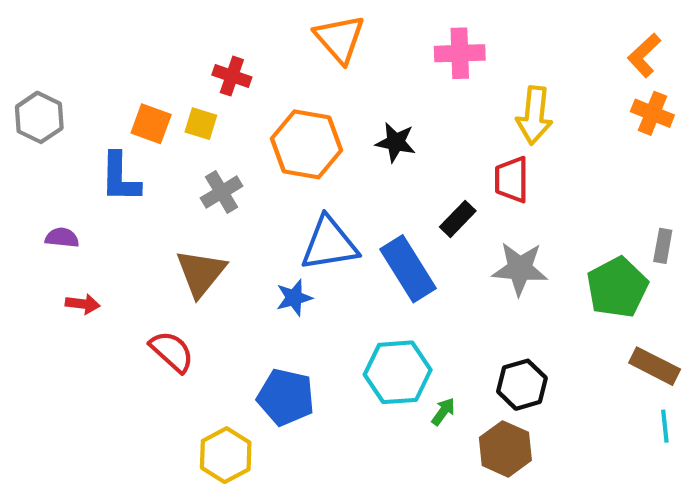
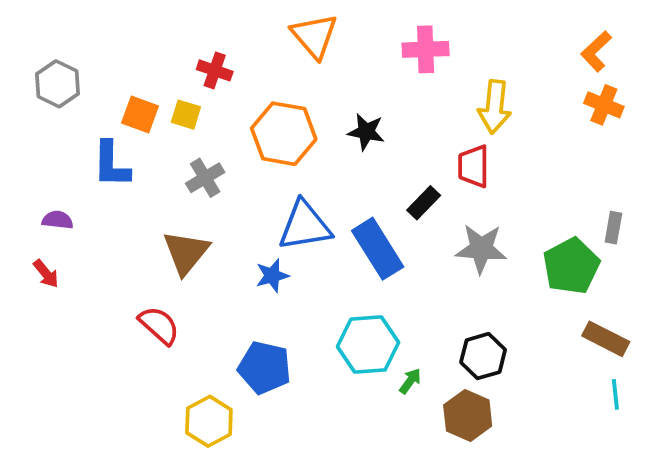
gray hexagon: (39, 117) -> (58, 84), moved
red arrow: (83, 304) -> (46, 274), moved, turned 44

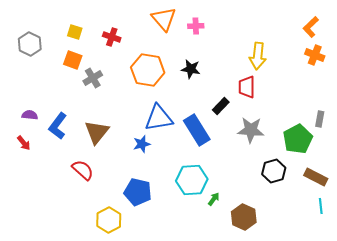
pink cross: (426, 49) -> (196, 26), moved, size x0.7
yellow square: (186, 115) -> (75, 32), moved
blue L-shape: (111, 164) -> (58, 126), moved, turned 36
gray cross: (205, 178) -> (93, 78), moved
black hexagon: (483, 356) -> (274, 171), moved

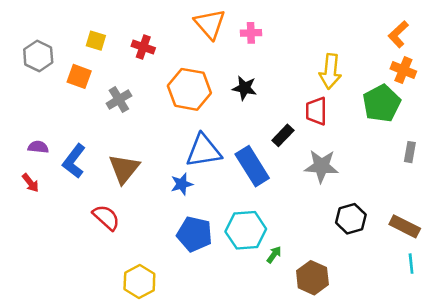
orange square: (73, 60) -> (79, 76), moved
green pentagon: (298, 139) -> (382, 103), moved
blue pentagon: (138, 192) -> (195, 234), moved

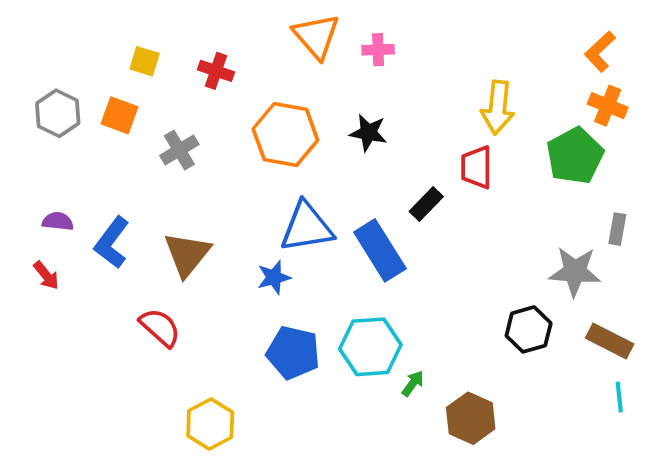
gray hexagon: (38, 56) -> (58, 113), moved
gray star: (321, 166) -> (575, 272), moved

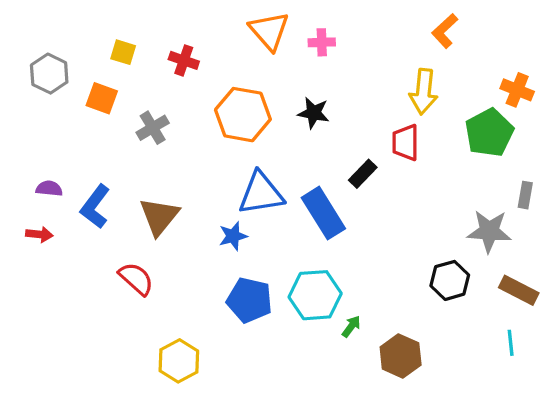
orange L-shape: (600, 52) -> (445, 31), moved
gray hexagon: (58, 113) -> (49, 74), moved
red arrow: (46, 275) -> (39, 234), turned -45
cyan line: (619, 397) -> (511, 343), moved

